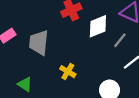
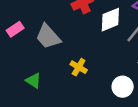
gray trapezoid: (39, 43) -> (48, 37), turned -48

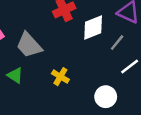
green triangle: (33, 81) -> (15, 75), moved

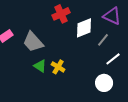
green triangle: (15, 75) -> (40, 66), moved
white circle: (106, 97) -> (104, 83), moved

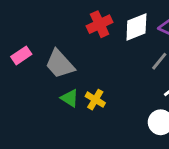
white diamond: (84, 28) -> (136, 27), moved

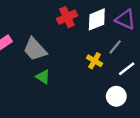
yellow cross: (95, 100) -> (94, 61), moved

